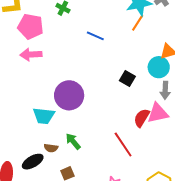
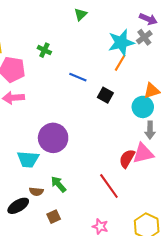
black square: (127, 79) -> (105, 95), moved

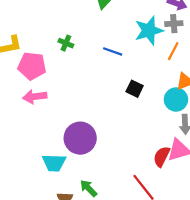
gray cross: (144, 37) -> (174, 24), turned 35
orange line: (120, 63) -> (173, 51), moved
blue line: (78, 77) -> (113, 51), moved

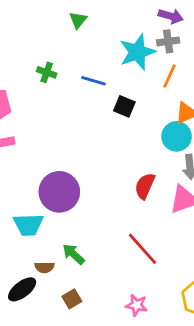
green cross: (66, 43) -> (47, 72), moved
black square: (135, 89) -> (124, 106), moved
red semicircle: (162, 157) -> (145, 186), moved

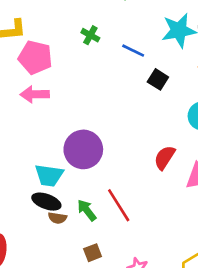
red line: (142, 249) -> (119, 205), moved
black ellipse: (22, 289) -> (46, 202), moved, turned 48
brown square: (72, 299) -> (93, 253), moved

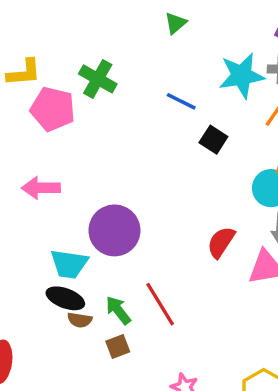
green cross: (90, 35) -> (98, 79), moved, size x1.5
pink arrow: (35, 94) -> (41, 188), moved
brown square: (93, 253) -> (118, 347), moved

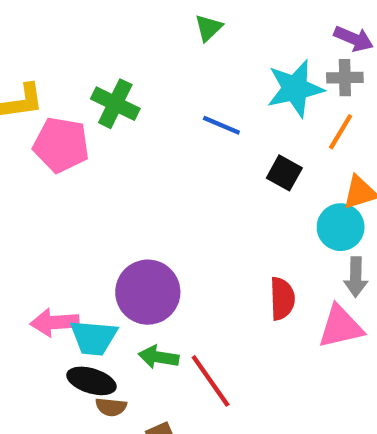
black square: (213, 140) -> (284, 173), moved
pink arrow: (41, 188) -> (55, 322), moved
red semicircle: (221, 242) -> (282, 299), turned 148
green arrow: (118, 310) -> (159, 357), moved, turned -40

